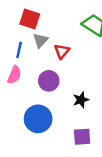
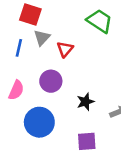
pink semicircle: (14, 75) -> (16, 90), moved

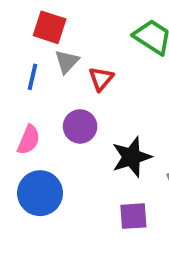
black star: (85, 102) -> (132, 157), size x1.5
blue circle: (39, 122) -> (40, 193), moved

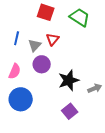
red square: (50, 27) -> (46, 12), moved
gray triangle: (67, 62) -> (35, 45), moved
purple square: (133, 216) -> (70, 111), turned -35

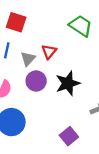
red square: (46, 12) -> (16, 22), moved
black star: (69, 80) -> (68, 83), moved

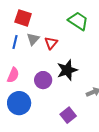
gray triangle: (28, 59) -> (33, 39), moved
purple circle: (36, 81) -> (43, 80), moved

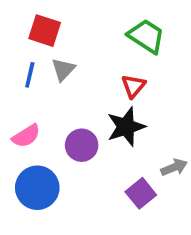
red triangle: (51, 43) -> (133, 86), moved
pink semicircle: (13, 75) -> (26, 136), turned 35
purple square: (68, 115) -> (141, 193), moved

